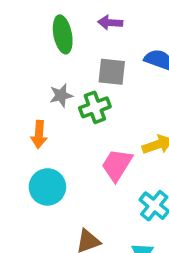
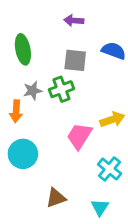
green ellipse: (63, 34) -> (23, 49), moved
gray star: (61, 95) -> (33, 91), moved

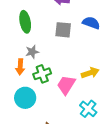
green cross: (61, 89) -> (42, 74), moved

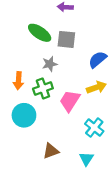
green ellipse: (25, 22) -> (40, 33), moved, turned -45
blue semicircle: (91, 23) -> (98, 60), moved, turned -60
gray star: (32, 52) -> (50, 64), moved

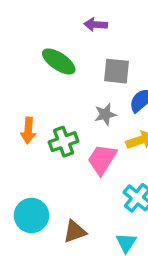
gray square: (66, 39) -> (116, 71), moved
gray star: (50, 64) -> (105, 114), moved
cyan circle: (24, 115) -> (31, 215), moved

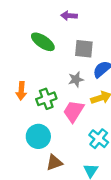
cyan circle: (31, 215) -> (38, 136), moved

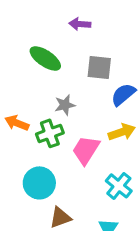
gray star: (76, 79) -> (65, 105), moved
orange arrow: (21, 91) -> (17, 123), turned 108

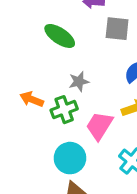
gray square: (99, 67) -> (117, 29), moved
cyan circle: (39, 183) -> (70, 158), moved

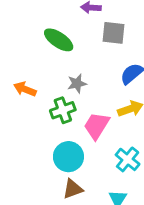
orange arrow: (32, 99) -> (25, 89), moved

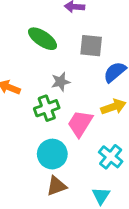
gray square: (113, 33) -> (91, 46), moved

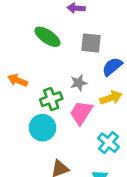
gray star: (61, 82) -> (79, 83), moved
cyan circle: (52, 154) -> (42, 128), moved

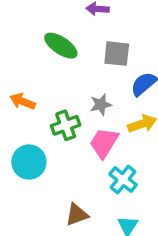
cyan circle: (42, 128) -> (29, 162), moved
cyan cross: (108, 143) -> (123, 180), moved

